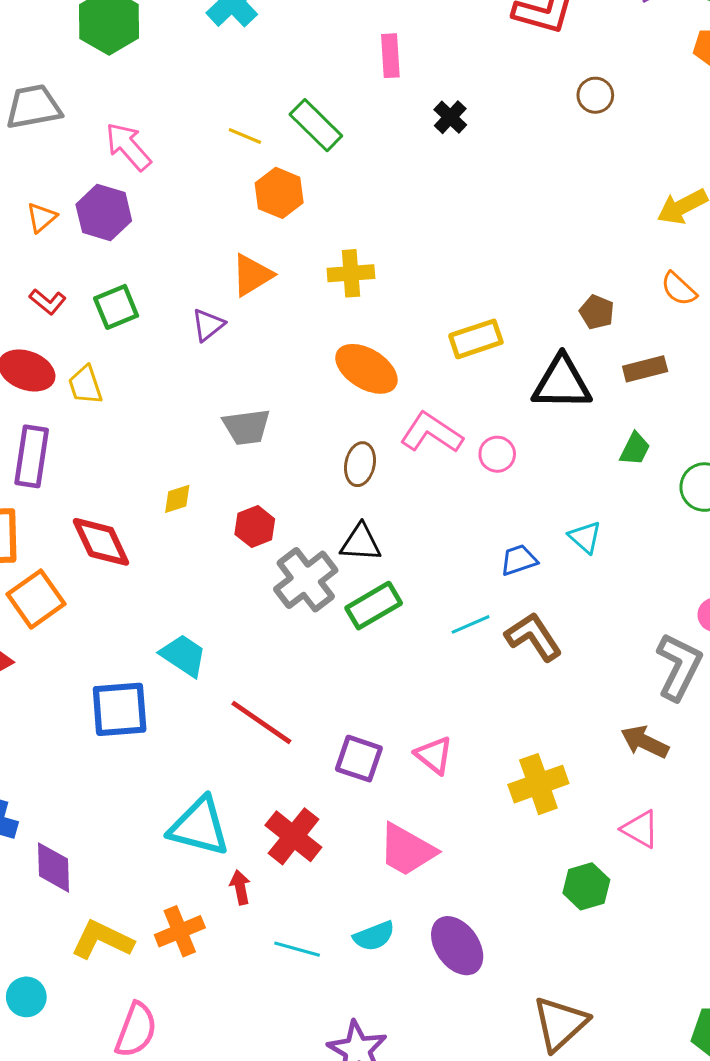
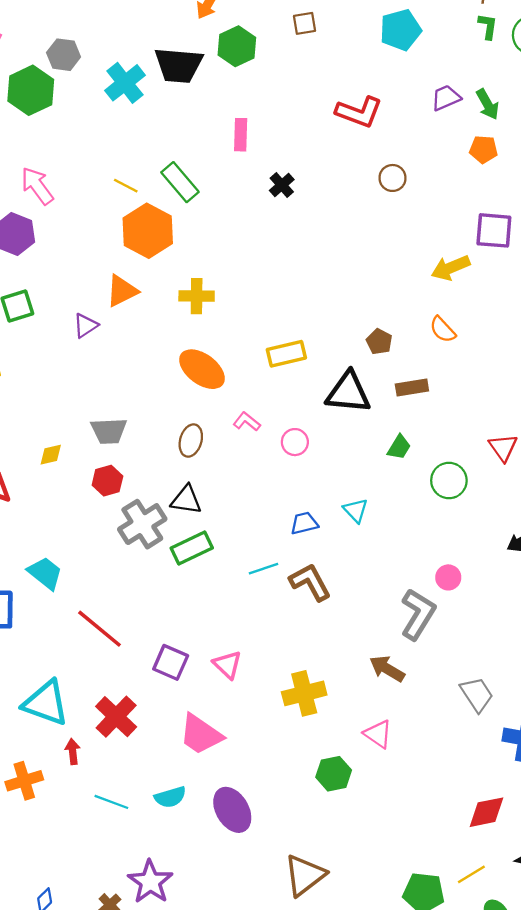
orange hexagon: (279, 193) -> (148, 231), size x1.4
gray trapezoid: (247, 427) -> (109, 431), moved
pink L-shape: (431, 433) -> (247, 422), size x0.6

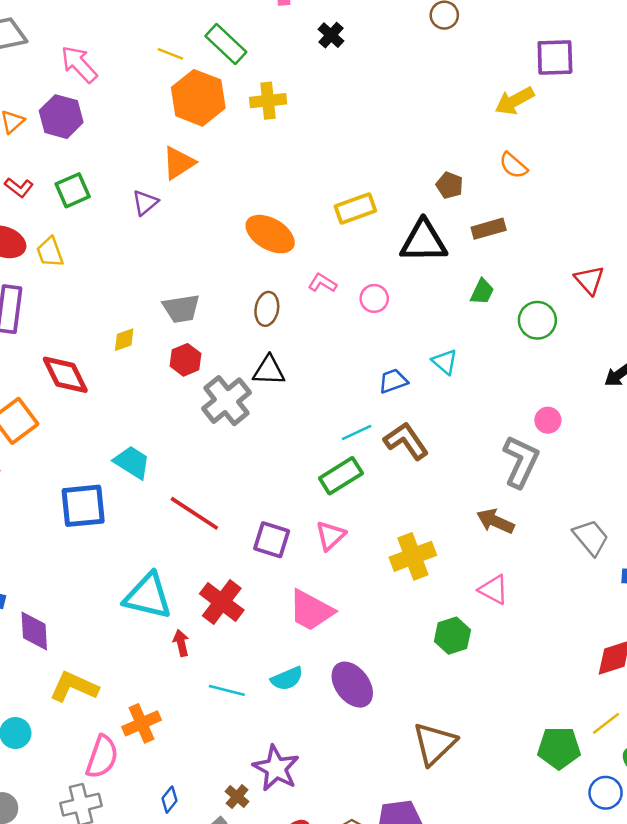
yellow cross: (197, 296) -> (268, 101), moved
green rectangle: (192, 548) -> (341, 476), moved
pink triangle: (227, 665) -> (330, 536), turned 40
orange cross: (24, 781) -> (141, 723), moved

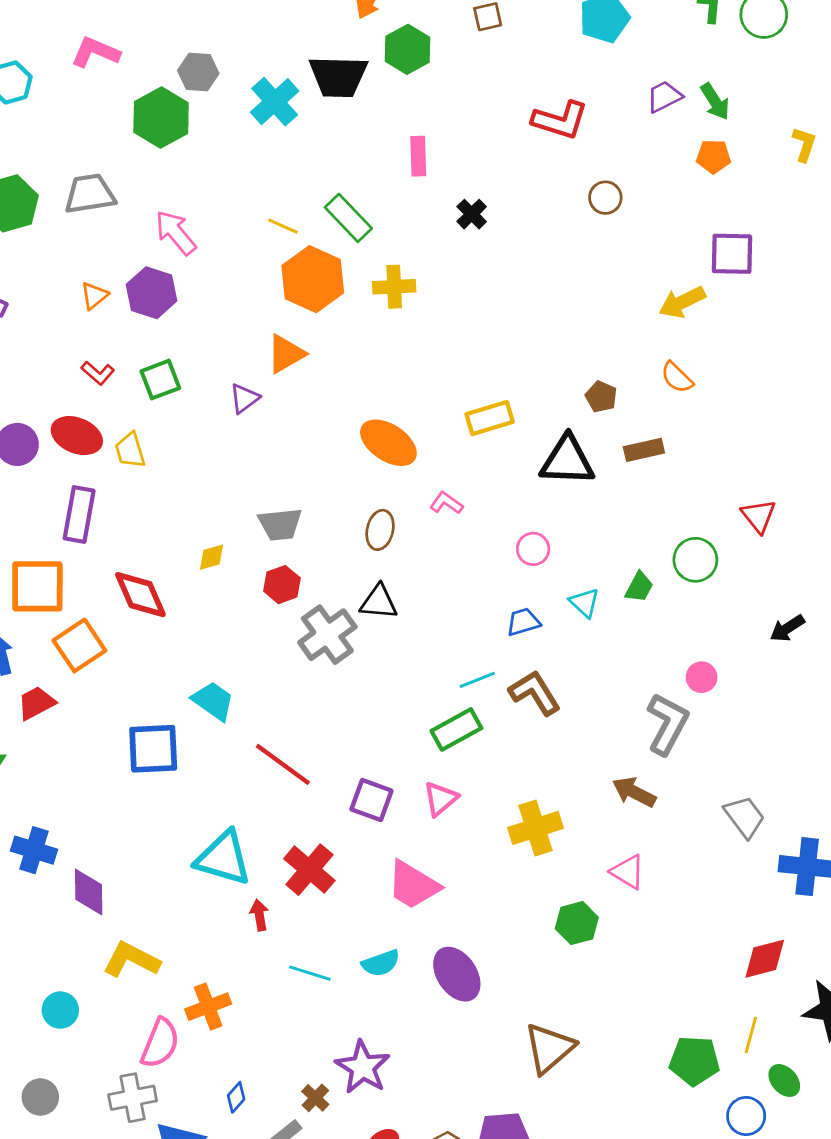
green trapezoid: (482, 292) -> (639, 587), moved
pink circle: (374, 298) -> (533, 549), moved
yellow line: (606, 723) -> (751, 1035), turned -40

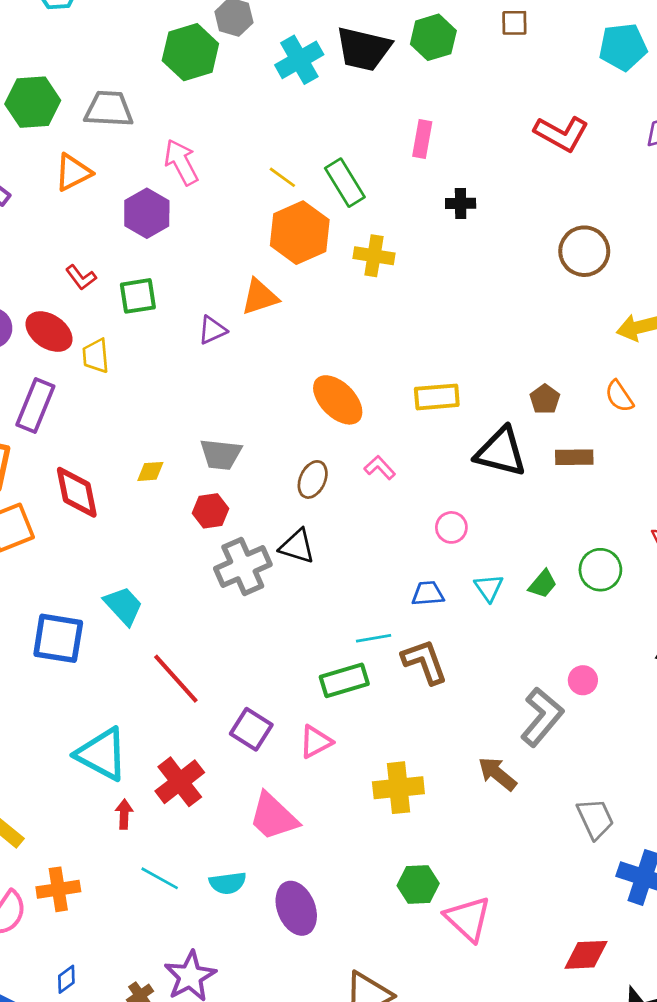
brown circle: (605, 198) -> (584, 251), moved, size x1.6
black cross: (472, 214) -> (461, 203), turned 32
orange triangle: (94, 296) -> (73, 172), moved, size x1.4
pink triangle: (628, 872) -> (468, 919), moved, size x1.4

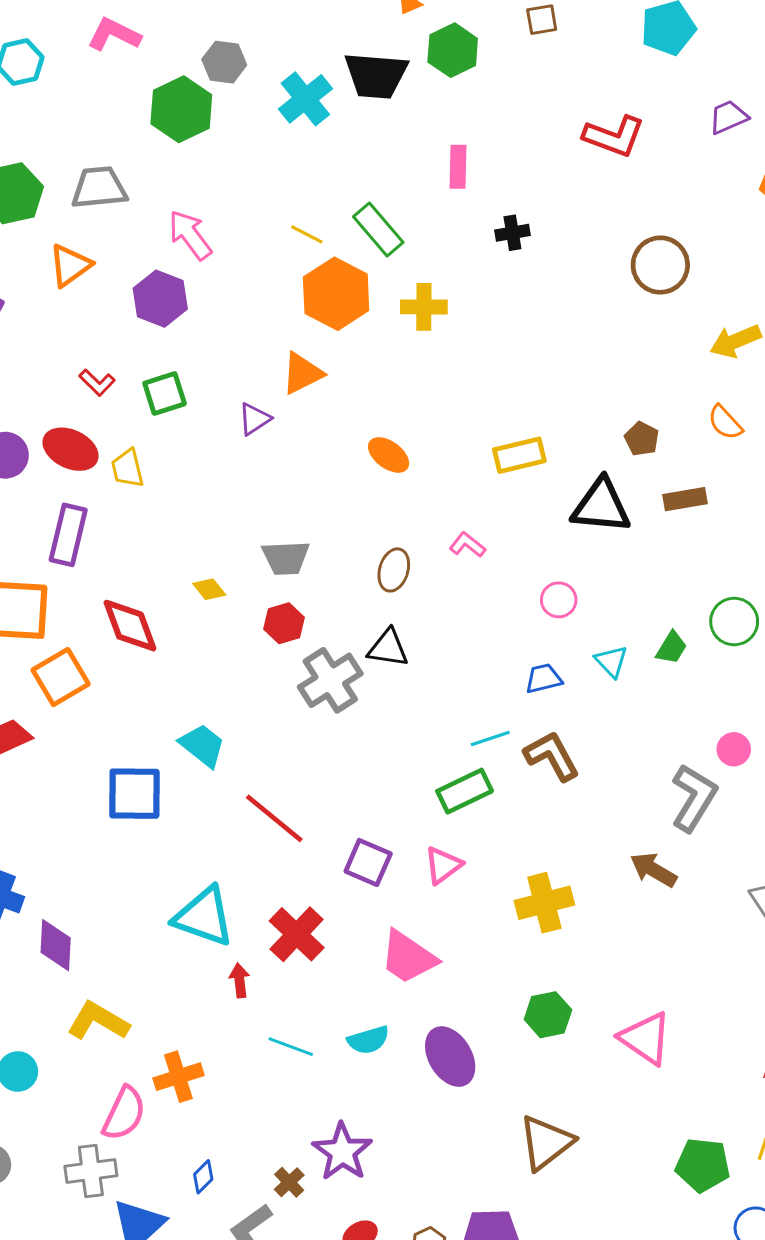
orange ellipse: (338, 400) -> (389, 455), moved, size x0.7
yellow diamond: (150, 471) -> (209, 589), turned 64
green hexagon: (418, 884) -> (548, 1015), moved

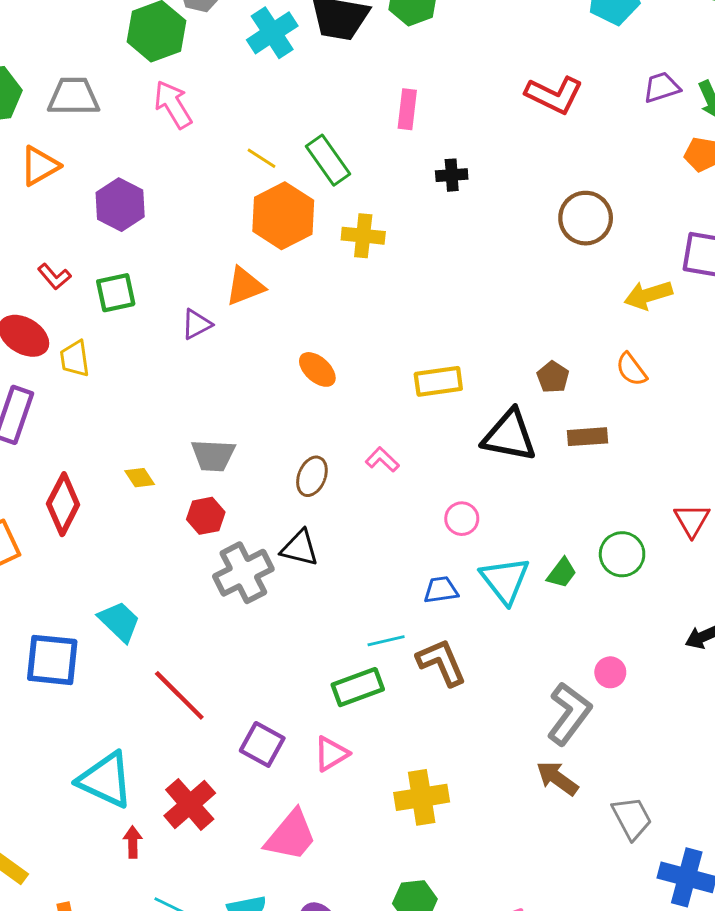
pink arrow: (190, 235) -> (173, 105), moved
red diamond: (130, 626) -> (63, 504), turned 42
cyan triangle: (611, 661) -> (505, 580), size x1.6
brown arrow: (654, 870) -> (557, 778), moved
pink trapezoid: (408, 957) -> (291, 836), turned -90

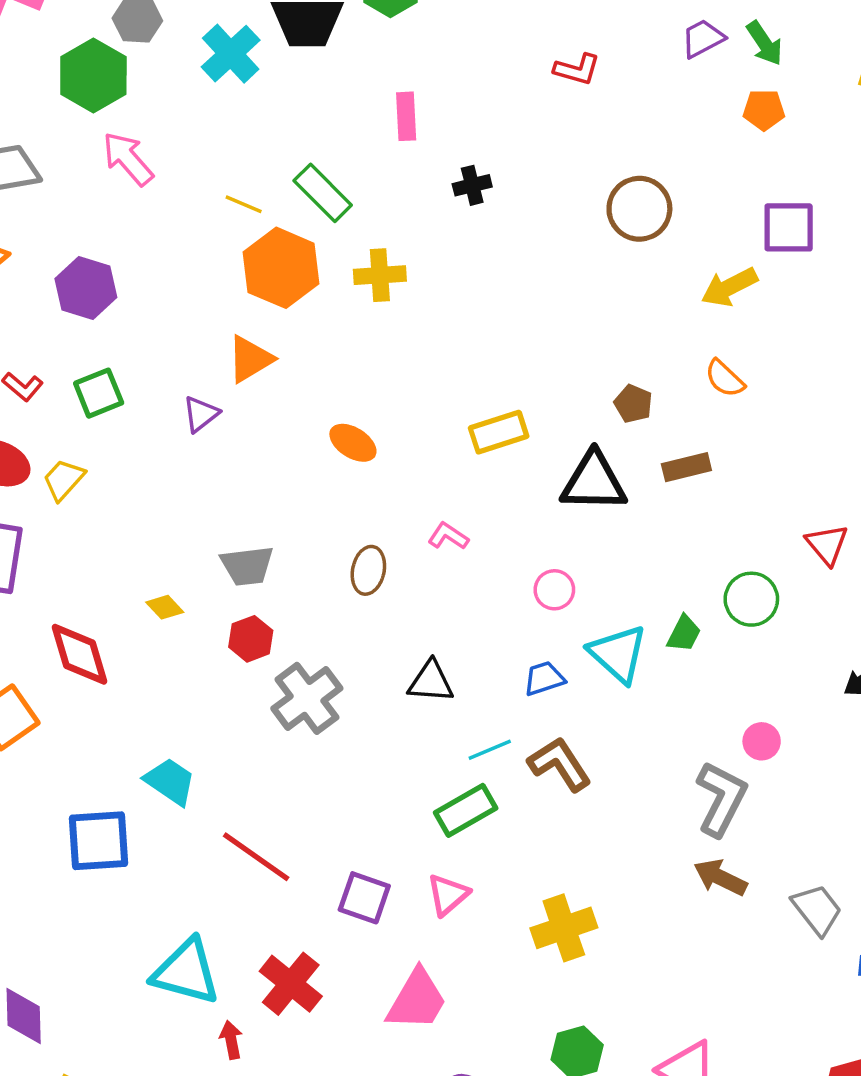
red L-shape: (554, 95) -> (577, 69), size x0.7
yellow trapezoid: (75, 359) -> (64, 480), turned 60
red diamond: (63, 504) -> (79, 654), turned -34
black triangle: (300, 548) -> (431, 682), moved

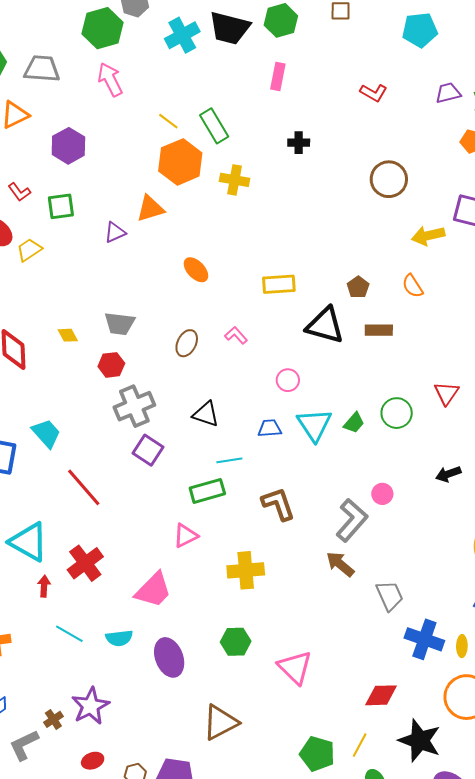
pink rectangle: (406, 116) -> (278, 76), moved
brown L-shape: (560, 764) -> (278, 504), moved
purple square: (364, 898) -> (148, 450), moved

